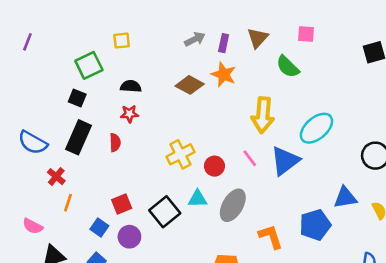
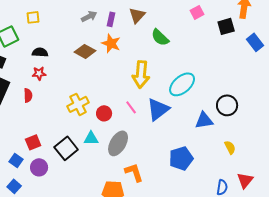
pink square: (306, 34) -> (197, 12), moved, turned -32
blue triangle: (345, 197) -> (204, 120), moved
orange L-shape: (271, 237) -> (134, 172), moved

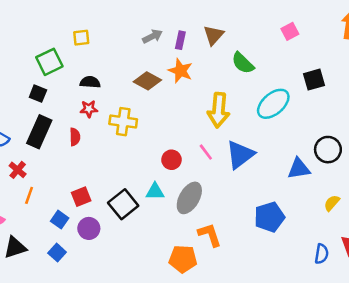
black square: (226, 26) -> (314, 80), moved
cyan ellipse: (182, 84) -> (273, 104), moved
yellow cross: (78, 104) -> (123, 122), moved, turned 35
yellow semicircle: (230, 147) -> (332, 203), turned -112

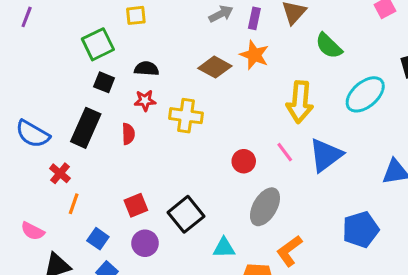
black square: (38, 94) -> (104, 82), moved
cyan triangle: (155, 192) -> (224, 248), moved
blue square: (60, 220) -> (98, 239), moved
orange L-shape: (210, 235) -> (289, 251), turned -108

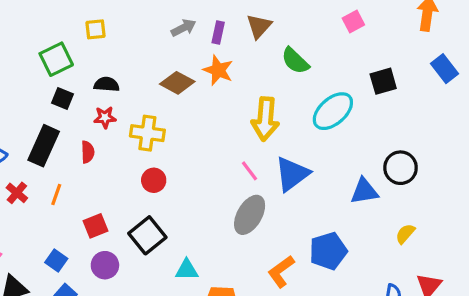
red circle: (244, 161) -> (154, 180), moved
orange line: (74, 204) -> (56, 194), moved
gray ellipse: (265, 207) -> (250, 215), moved
orange L-shape: (289, 251) -> (281, 271), moved

